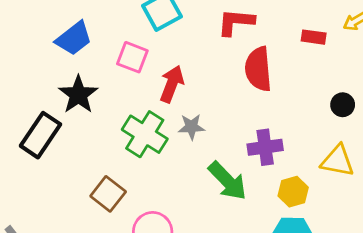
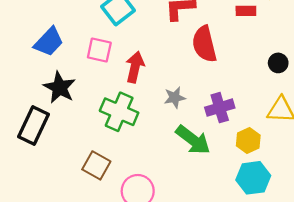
gray star: (191, 127) -> (175, 97), moved

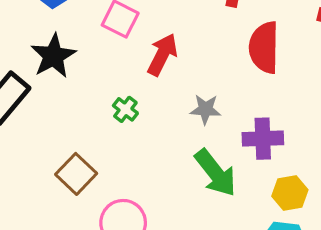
green cross: (119, 112) -> (125, 109), size x0.5

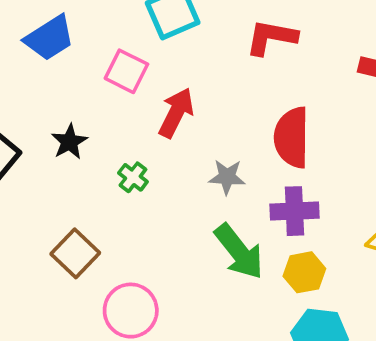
red semicircle: (264, 47) -> (292, 137), moved
black star: (53, 56) -> (69, 142), moved, size x0.7
yellow hexagon: (290, 193) -> (304, 272), moved

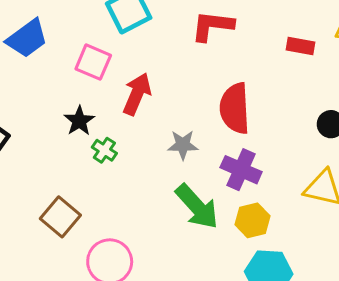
black star: (69, 142) -> (79, 121), moved
purple cross: (294, 211) -> (241, 170), turned 30

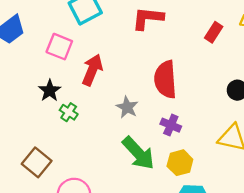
red rectangle: (300, 46) -> (214, 32), turned -66
gray star: (183, 145) -> (127, 107), turned 30
purple cross: (241, 170) -> (171, 125), size x0.7

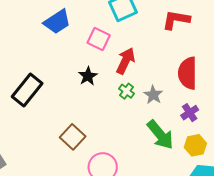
green cross: (69, 112) -> (127, 91), moved
purple cross: (171, 125) -> (190, 113), turned 30

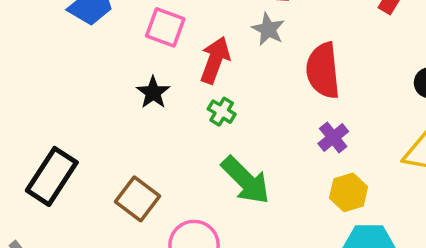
black rectangle: (27, 90) -> (52, 176), moved
gray star: (153, 95) -> (268, 29), moved
green arrow: (160, 135) -> (246, 180), moved

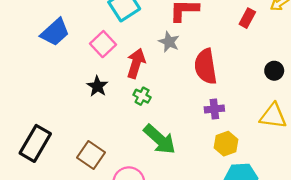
pink square: (165, 27) -> (103, 44), turned 30
purple cross: (333, 137) -> (214, 109), turned 36

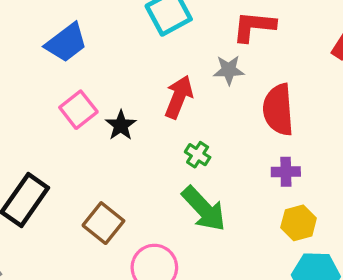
gray star: (169, 42) -> (229, 70), turned -30
pink square: (103, 44) -> (78, 110), moved
green cross: (142, 96) -> (198, 155), moved

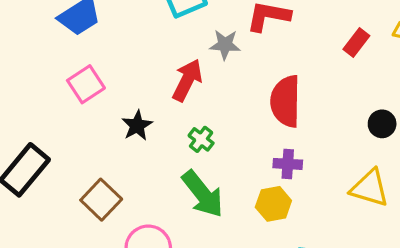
gray star: (229, 70) -> (225, 45), moved
black star: (121, 125) -> (137, 125), moved
yellow hexagon: (299, 223) -> (273, 204), moved

